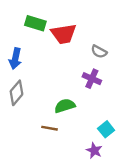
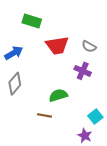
red trapezoid: (64, 34) -> (57, 45), moved
blue arrow: (15, 59) -> (14, 53), turned -132

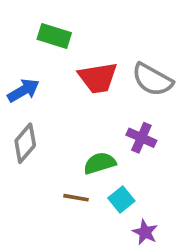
gray semicircle: (89, 47) -> (152, 80), size x1.6
purple cross: (83, 71) -> (141, 138), moved
cyan square: (95, 116) -> (121, 199), moved

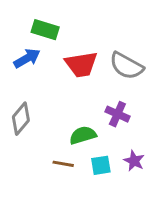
blue arrow: (23, 91) -> (27, 58), moved
cyan square: (121, 199) -> (101, 165), turned 30
purple star: (145, 232) -> (134, 161), moved

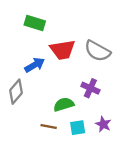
blue arrow: (27, 58) -> (35, 65), moved

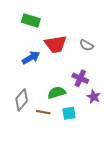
gray semicircle: (97, 51) -> (86, 45), size x0.6
gray diamond: (16, 92) -> (22, 100), moved
purple star: (103, 124) -> (94, 97), moved

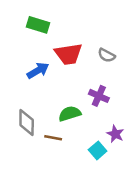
purple star: (94, 97) -> (115, 134), moved
gray diamond: (22, 100) -> (27, 123), turned -40
cyan square: (69, 113) -> (98, 150), moved, turned -32

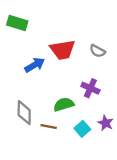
green rectangle: (38, 25) -> (17, 23), moved
cyan square: (98, 150) -> (82, 129), moved

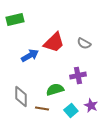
green rectangle: (17, 23) -> (15, 20), turned -30
red trapezoid: (63, 50) -> (54, 43), turned -35
purple cross: (90, 88) -> (78, 76), turned -35

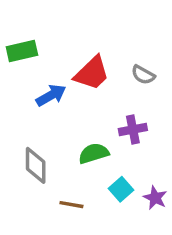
green rectangle: (15, 20) -> (22, 51), moved
purple star: (91, 106) -> (155, 198), moved
brown line: (42, 109) -> (71, 205), moved

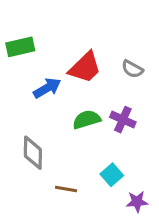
purple cross: (133, 129) -> (123, 120), turned 35
green semicircle: (94, 153) -> (87, 120), moved
purple star: (155, 198) -> (137, 202), moved, turned -30

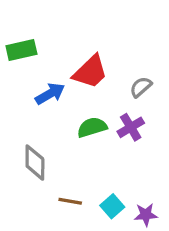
gray semicircle: (132, 69) -> (141, 87), moved, turned 110
purple cross: (123, 120) -> (131, 127), turned 35
cyan square: (112, 175) -> (112, 206), moved

